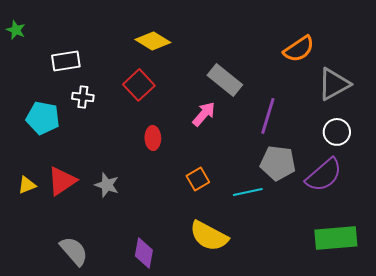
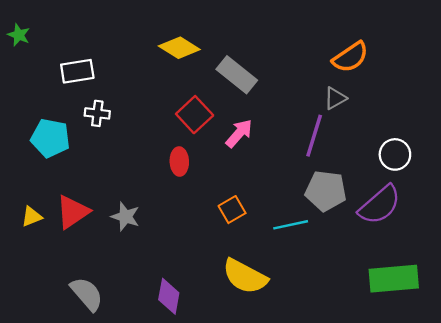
gray rectangle: (225, 80) -> (237, 75), moved
gray triangle: (334, 84) -> (335, 98), moved, size x0.6
red square: (139, 85) -> (195, 115), moved

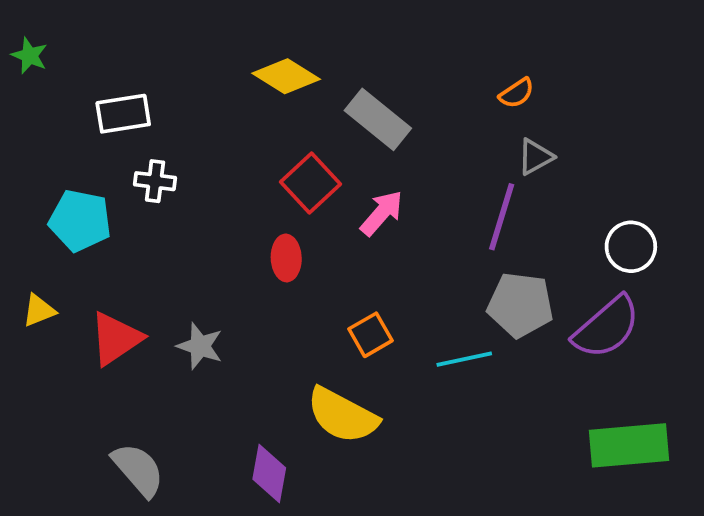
orange semicircle: (350, 57) -> (517, 93), moved, size x0.6
yellow triangle: (32, 217) -> (39, 310), moved
yellow semicircle: (245, 276) -> (342, 415), moved

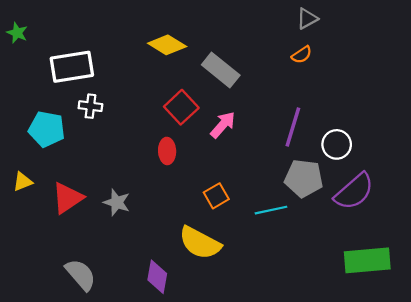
white rectangle: (123, 114) -> (72, 67), size x1.4
gray triangle: (535, 157) -> (307, 19), moved
white circle: (631, 247) -> (337, 144), moved

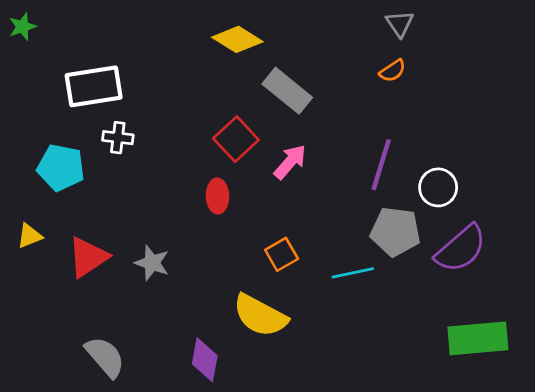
gray triangle: (307, 19) -> (400, 24), turned -35
green star: (17, 33) -> (22, 27), moved, turned 30
yellow diamond: (167, 45) -> (237, 39), moved

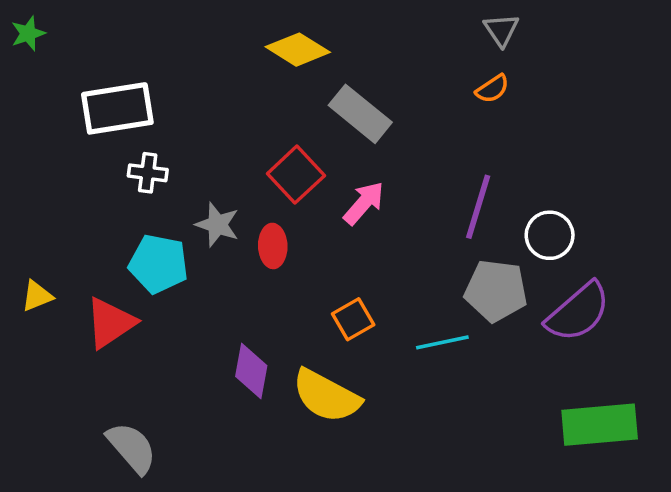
cyan pentagon: (61, 168) -> (158, 264), moved
gray star: (152, 263) -> (217, 225), moved
purple diamond: (205, 360) -> (251, 371), moved

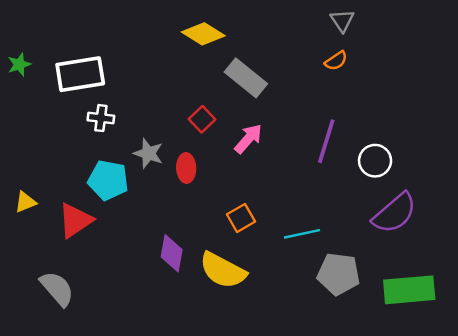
green star: (28, 33) -> (19, 64), moved
red square: (296, 175) -> (202, 119), size x0.7
gray pentagon: (496, 291) -> (338, 274), moved
gray semicircle: (132, 448) -> (57, 289), moved

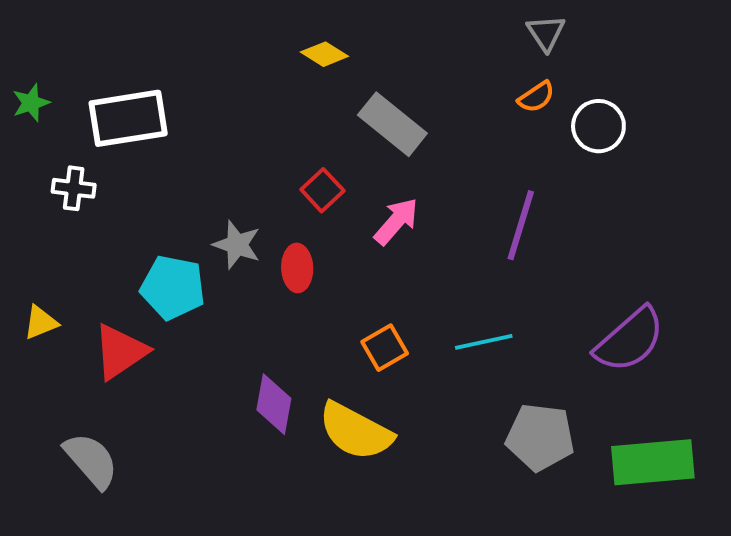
yellow diamond: (203, 34) -> (324, 54), size x0.7
white cross: (101, 118) -> (74, 188), moved
white circle: (375, 161) -> (598, 126), moved
cyan line: (302, 234) -> (484, 342), moved

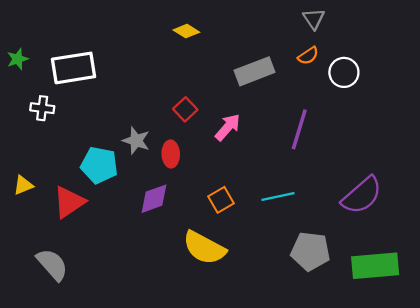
gray rectangle: (392, 124) -> (255, 71), moved, turned -60
purple diamond: (274, 404) -> (154, 199), moved, turned 60

